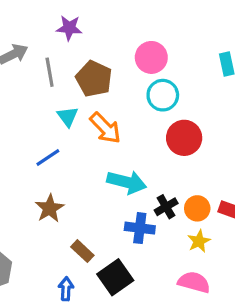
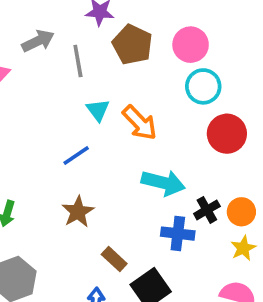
brown pentagon: (94, 79) -> (132, 45), moved

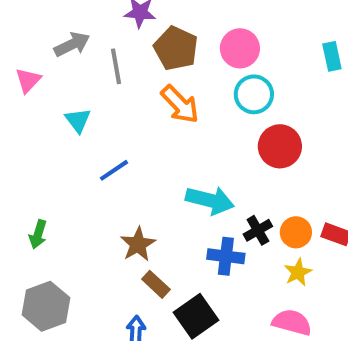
cyan triangle: (98, 110) -> (78, 120), moved
orange arrow: (140, 123) -> (180, 104), moved
brown star: (78, 212) -> (138, 244), moved

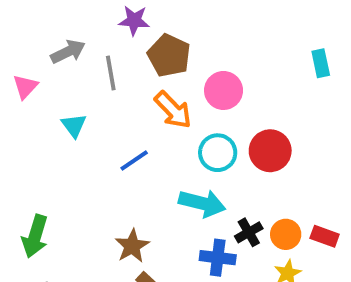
pink circle: (240, 48) -> (224, 90), moved
cyan circle: (254, 94) -> (218, 153), moved
blue line: (114, 170) -> (134, 160), moved
green arrow: (38, 234) -> (35, 236), size x1.5

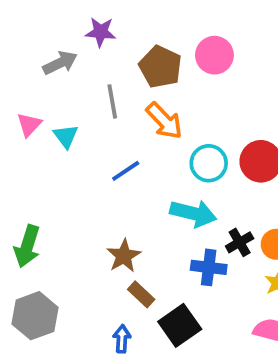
purple star: (134, 21) -> (101, 32), moved
gray line: (111, 73) -> (112, 101), moved
pink triangle: (25, 87) -> (29, 125), moved
pink circle: (224, 90) -> (214, 55), moved

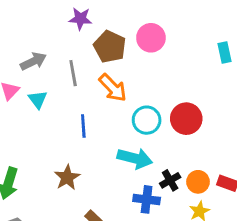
purple star: (101, 32) -> (80, 19), moved
gray arrow: (60, 63) -> (33, 61), moved
blue line: (126, 171) -> (83, 126), turned -60
brown star: (124, 256) -> (67, 177), moved

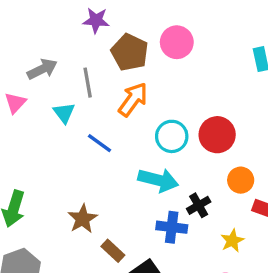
orange arrow: (113, 88) -> (133, 99), turned -100
cyan triangle: (38, 100) -> (64, 113), moved
blue line: (83, 126) -> (99, 143), turned -50
brown star: (67, 177) -> (83, 219), moved
orange circle: (198, 182) -> (241, 180), moved

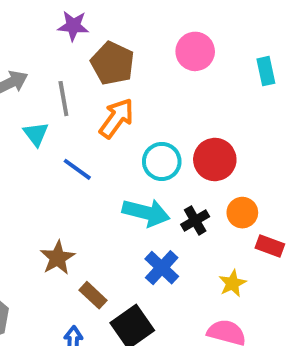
pink circle: (177, 42) -> (195, 51), moved
black cross: (199, 205) -> (195, 220), moved
blue cross: (172, 227) -> (162, 268), turned 36

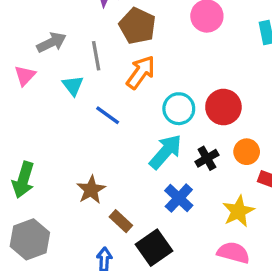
cyan arrow: (146, 213) -> (166, 152), turned -63
yellow star: (232, 283) -> (238, 211), size x1.4

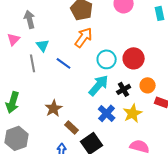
gray arrow: (51, 42) -> (30, 19), turned -78
gray line: (96, 56) -> (33, 63), moved
yellow star: (238, 211) -> (133, 113), moved

